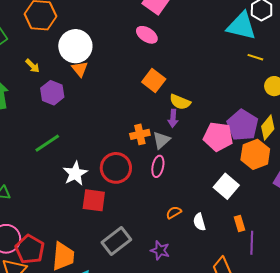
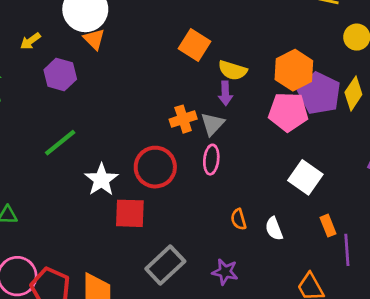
yellow arrow: (33, 66) -> (30, 41), turned 105
orange hexagon: (255, 154) -> (294, 70), moved
orange semicircle: (174, 212) -> (238, 219), turned -70

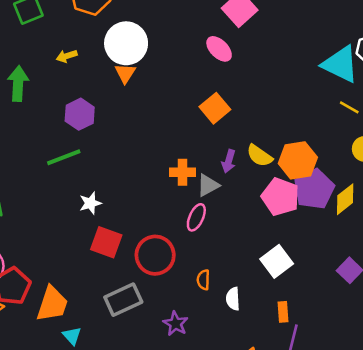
yellow semicircle: (233, 70) -> (259, 156), moved
purple hexagon: (60, 74) -> (80, 114), moved
red circle: (155, 167) -> (155, 255), moved
white star: (101, 180) -> (90, 203), size x0.7

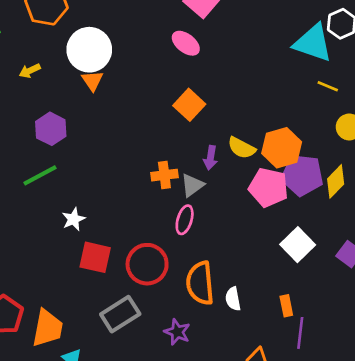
purple pentagon: (314, 189) -> (302, 175), turned -30
white square: (277, 261) -> (298, 245), moved
orange semicircle: (203, 280) -> (200, 283), size x2.0

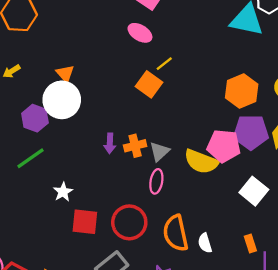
white circle: (89, 50) -> (62, 100), moved
yellow line: (328, 86) -> (164, 64), moved, turned -54
yellow semicircle: (242, 148) -> (201, 162), moved, size x1.4
orange hexagon: (282, 148) -> (242, 91), moved
purple arrow: (210, 158) -> (110, 143), moved

